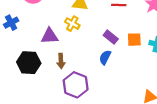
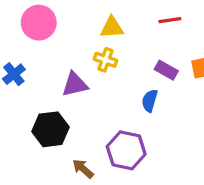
blue semicircle: (105, 57) -> (150, 101), moved
brown arrow: (61, 61) -> (83, 169), moved, turned 144

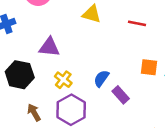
yellow cross: (105, 60) -> (63, 80), moved
purple rectangle: (166, 70) -> (121, 95), moved

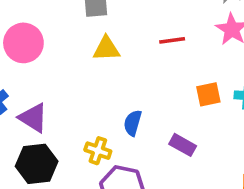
purple triangle: (49, 47) -> (33, 118), moved, turned 45
blue semicircle: (101, 78) -> (133, 123), moved

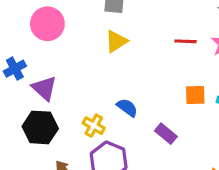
red line: (172, 40) -> (185, 41), moved
yellow triangle: (106, 49) -> (116, 41), turned -40
blue semicircle: (133, 123) -> (127, 108), turned 100

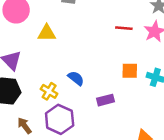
yellow triangle: (116, 41) -> (47, 33), moved, turned 30
purple rectangle: (166, 134) -> (105, 100), turned -56

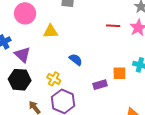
orange square: (130, 71) -> (119, 73), moved
blue semicircle: (76, 78) -> (76, 60), moved

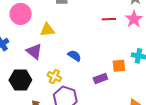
purple triangle: (22, 55) -> (34, 51), moved

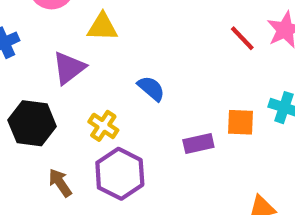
red line: (109, 19) -> (242, 38), moved, turned 40
purple triangle: (34, 51) -> (69, 68), turned 36

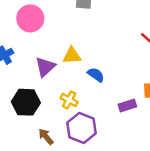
yellow triangle: (102, 27) -> (72, 56), moved

